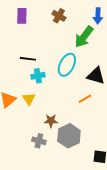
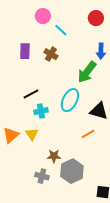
brown cross: (59, 16) -> (51, 54), moved
black line: (28, 59) -> (31, 94), turned -35

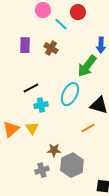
red circle: (96, 18) -> (78, 12), moved
gray cross: (42, 176) -> (42, 170), turned -32

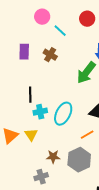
red circle: (78, 12) -> (87, 19), moved
black line: (31, 88) -> (30, 95), turned -63
cyan ellipse: (70, 94) -> (63, 114), moved
gray hexagon: (72, 165) -> (79, 160), moved

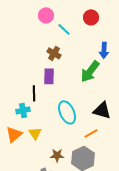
purple rectangle: (24, 52) -> (49, 76), moved
cyan cross: (40, 112) -> (23, 110), moved
cyan ellipse: (63, 114) -> (67, 112), turned -50

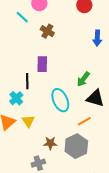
cyan line: (64, 29) -> (22, 17), moved
brown cross: (54, 53) -> (47, 31), moved
green arrow: (90, 71) -> (83, 79), moved, size x0.7
cyan cross: (23, 110) -> (16, 98), turned -32

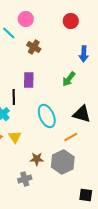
green arrow: (83, 79) -> (69, 79), moved

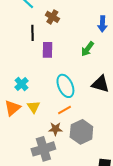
black line: (14, 97) -> (32, 33), moved
orange line: (71, 137) -> (64, 110), moved
gray cross: (25, 179) -> (43, 149), size x1.6

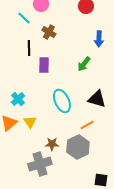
orange line: (64, 110) -> (87, 125), moved

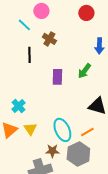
purple rectangle: (44, 65) -> (57, 77), moved
cyan ellipse: (62, 101) -> (62, 130), moved

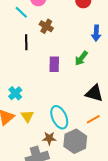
orange line: (87, 132) -> (93, 119), moved

